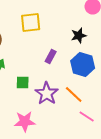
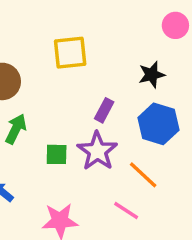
purple star: (47, 93) -> (97, 151), moved
pink line: (87, 116) -> (126, 211), moved

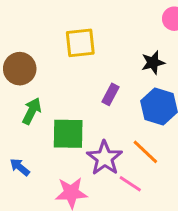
purple star: (97, 151) -> (104, 158), moved
green square: (57, 154) -> (68, 134), size x1.6

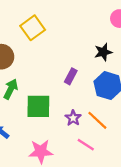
yellow square: (80, 43) -> (33, 28), moved, turned -30
purple star: (104, 158) -> (73, 118), moved, size x0.6

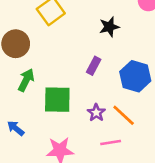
black star: (103, 52) -> (109, 27), moved
pink line: (86, 145) -> (111, 143), turned -42

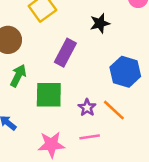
purple rectangle: (94, 66) -> (65, 53), moved, size x1.5
pink line: (111, 143) -> (90, 137), moved

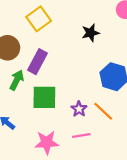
purple rectangle: (65, 53) -> (37, 62), moved

